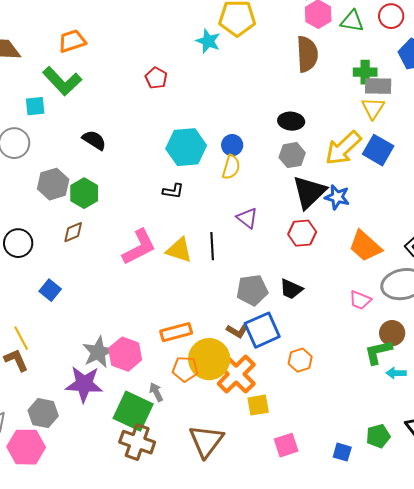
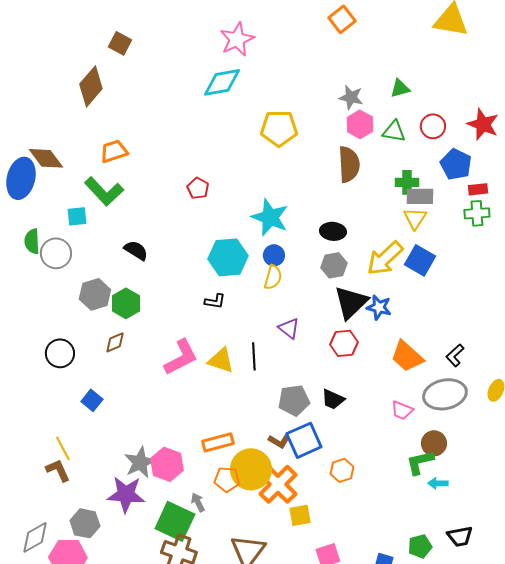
cyan star: (208, 41) -> (270, 217), moved, size x1.5

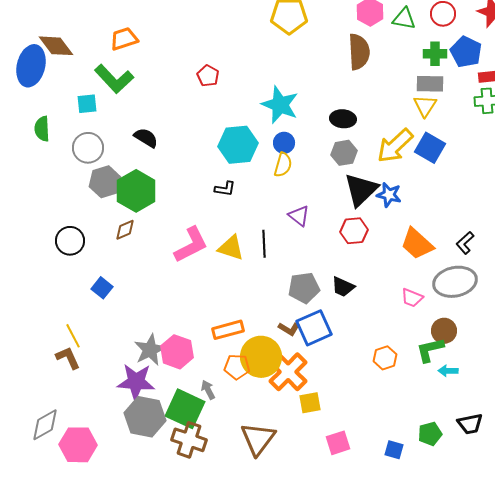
green cross: (407, 182) -> (435, 54), moved
gray circle: (56, 253) -> (88, 148), moved
green hexagon: (126, 303) -> (136, 191), size x1.4
orange hexagon: (342, 470) -> (385, 358), moved
gray hexagon: (85, 523) -> (145, 417), moved, size x1.4

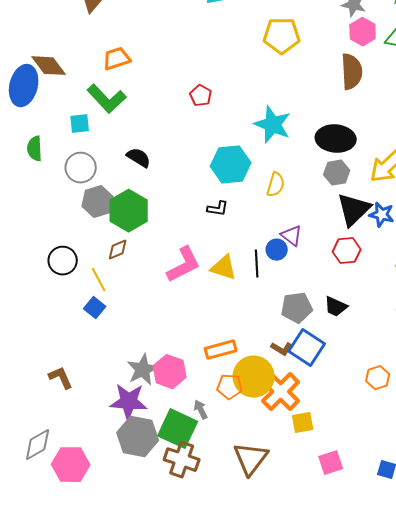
black ellipse: (343, 119) -> (336, 139), size x1.5
blue circle: (284, 143) -> (277, 250), moved
blue square: (314, 328) -> (307, 348), turned -33
yellow line: (73, 336) -> (99, 280), moved

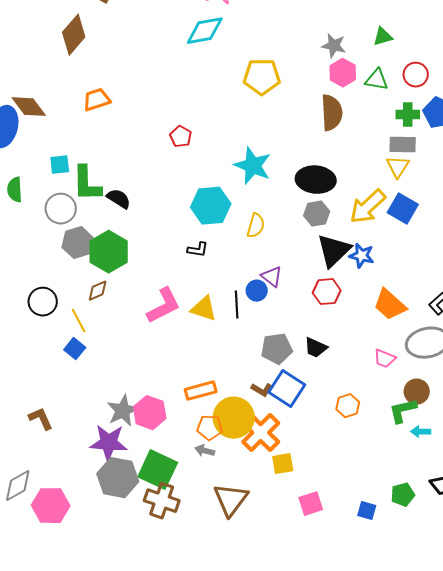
green L-shape: (107, 99) -> (87, 184), moved, turned 42
orange hexagon: (378, 378) -> (348, 406), moved
gray arrow: (201, 410) -> (205, 451), moved, turned -48

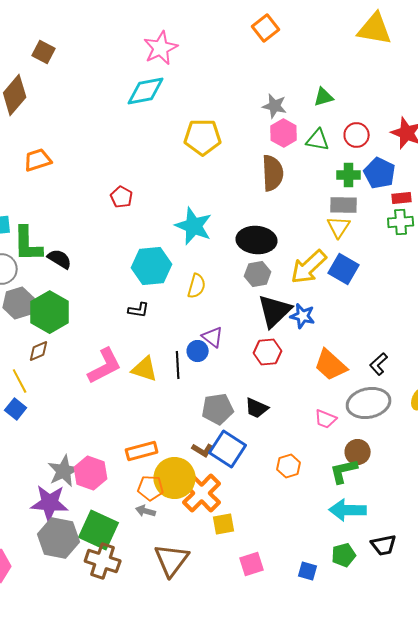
cyan arrow: (421, 432) -> (348, 510), moved, size x1.8

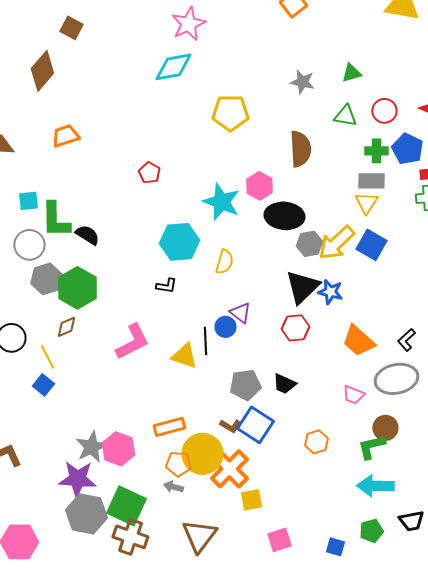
pink hexagon: (284, 133) -> (259, 186), moved
gray hexagon: (258, 274) -> (309, 244), moved
yellow triangle: (145, 369) -> (184, 356), moved

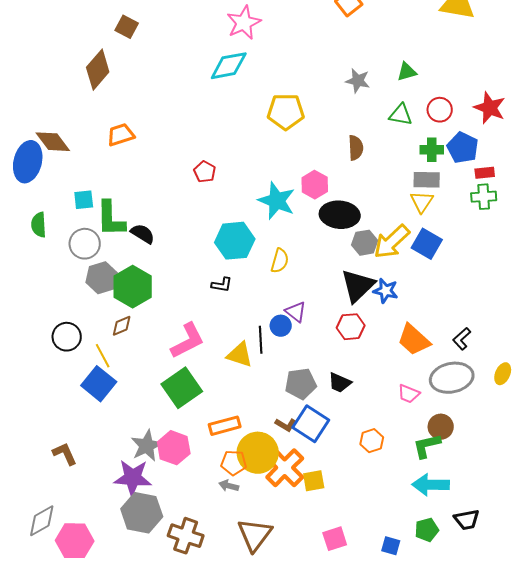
brown semicircle: (300, 149) -> (356, 148), size x0.7
blue square: (43, 385) -> (99, 384), size x1.6
yellow square: (251, 500) -> (314, 481), moved
green square: (126, 506) -> (182, 388), moved, turned 30

